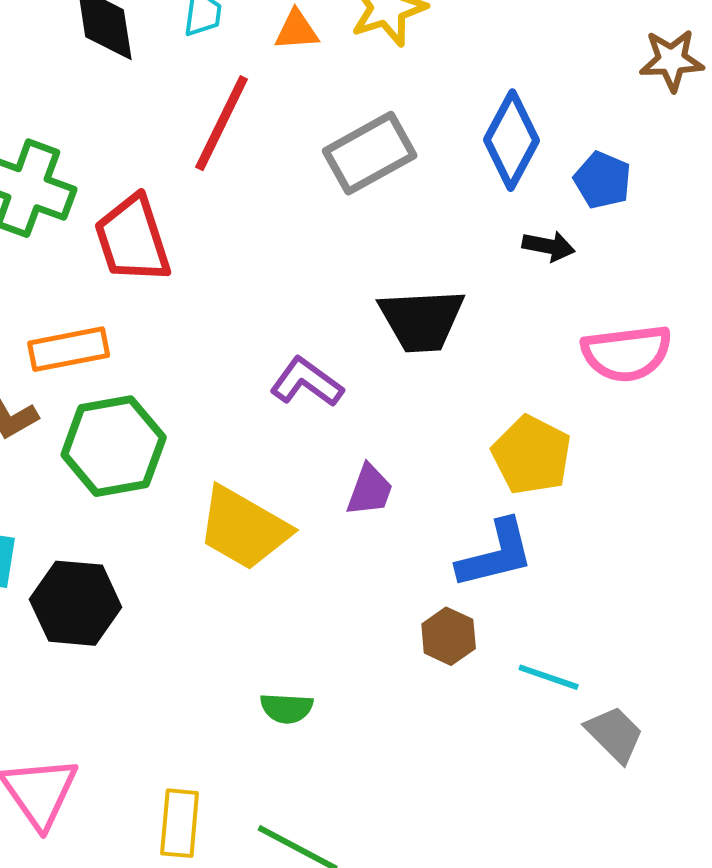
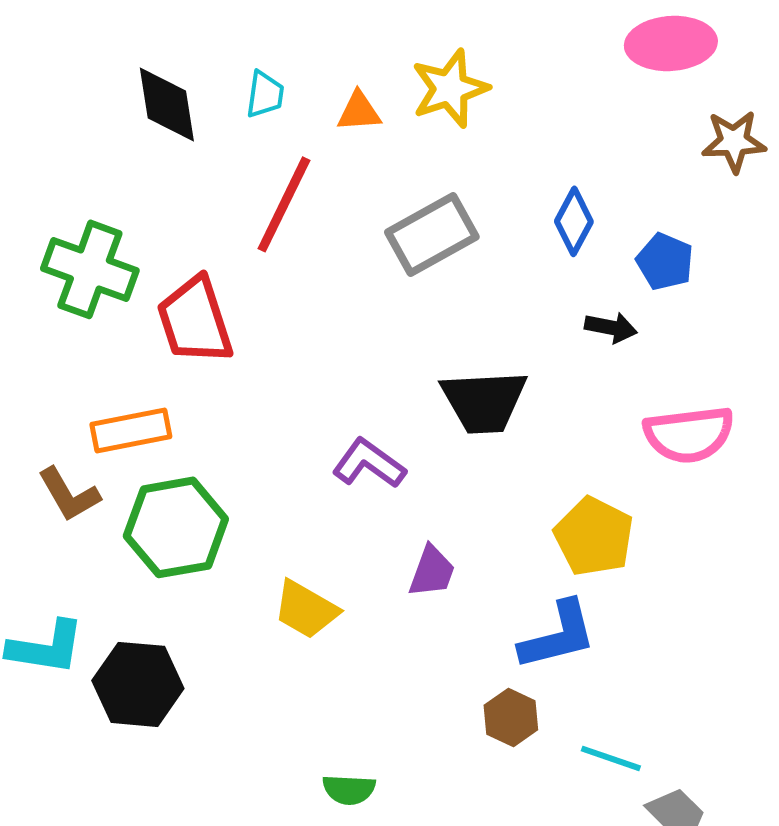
blue diamond: (512, 140) -> (574, 221), size x0.7
yellow trapezoid: (244, 528) -> (306, 609), size x0.7

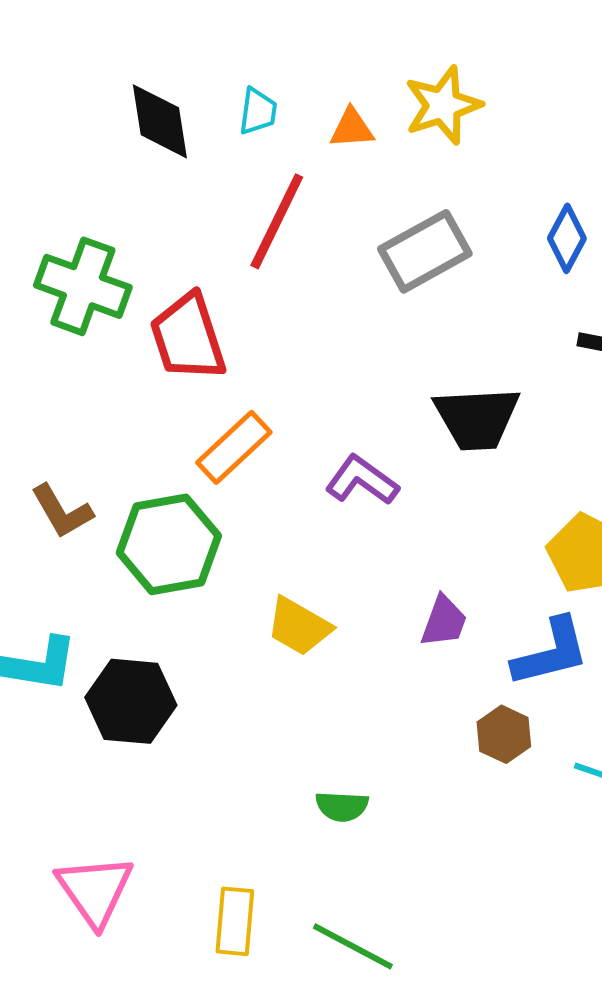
orange rectangle: (131, 430) -> (234, 447), moved, turned -32
purple trapezoid: (432, 571) -> (444, 621), moved

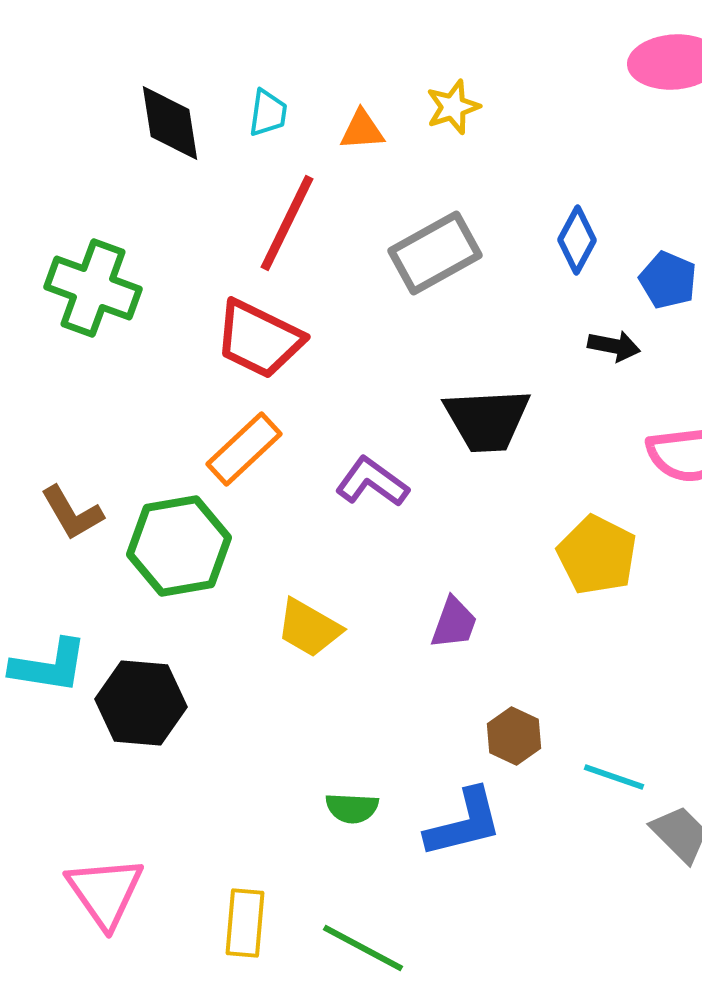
yellow star: (443, 105) -> (453, 107), size x0.7
red trapezoid: (188, 337) -> (259, 339), moved, turned -46
blue L-shape: (551, 652) -> (464, 823), moved

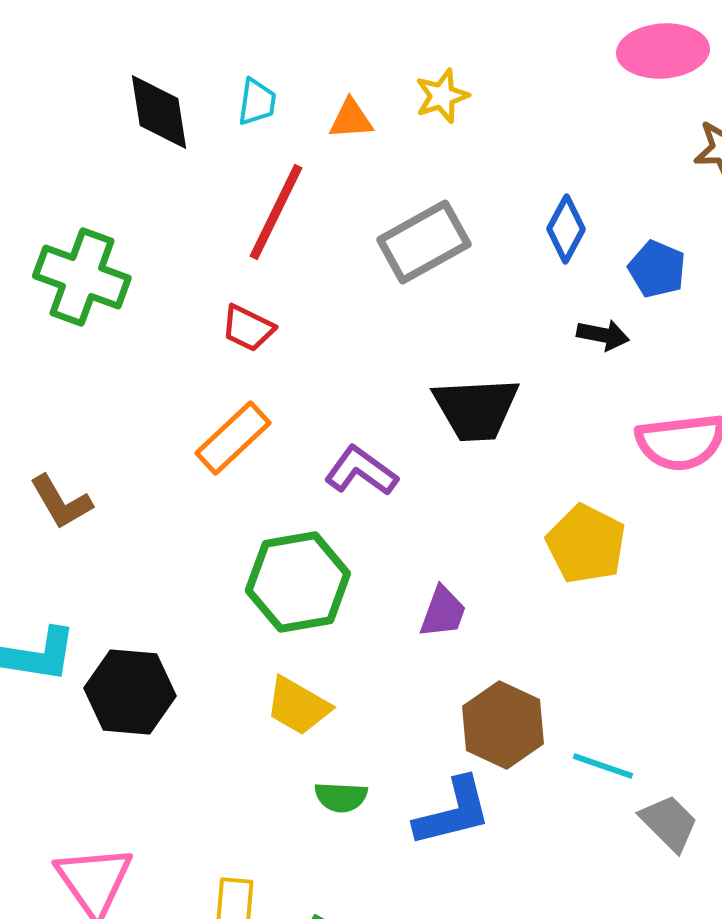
red trapezoid: (259, 339) -> (248, 328), size x0.6
green hexagon: (179, 546) -> (298, 582), moved
yellow trapezoid: (309, 628) -> (298, 706), moved
brown hexagon: (514, 736) -> (503, 725), size x1.5

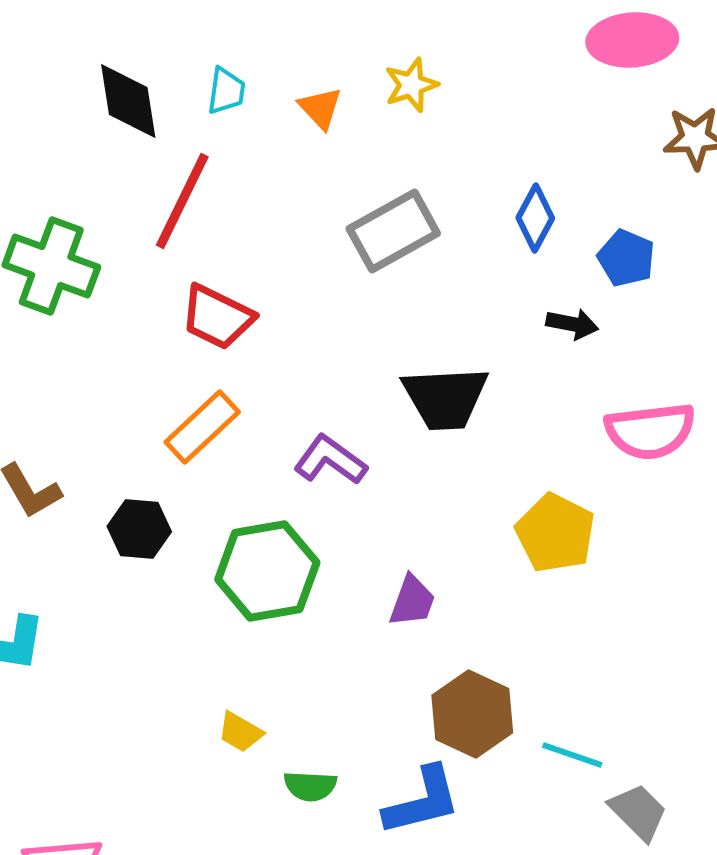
orange triangle: (351, 119) -> (320, 108), turned 51
red line: (276, 212) -> (182, 201), moved
red trapezoid: (248, 328) -> (217, 317), size x1.4
black hexagon: (130, 692) -> (139, 529), moved, size x0.7
yellow trapezoid: (298, 706) -> (240, 732), moved, size x0.7

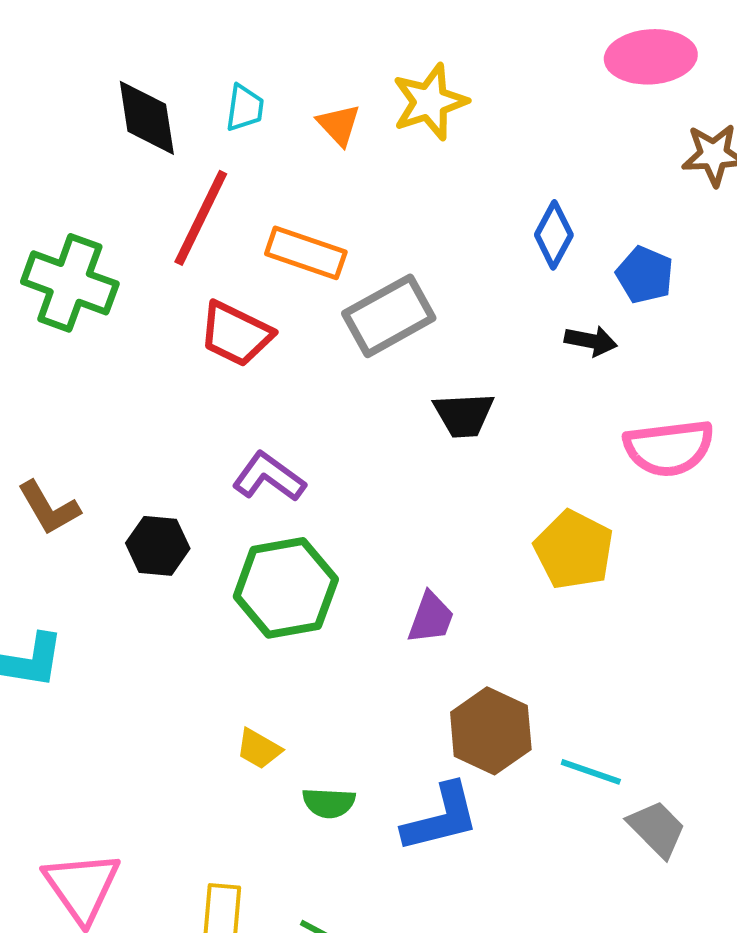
yellow star: (411, 85) -> (430, 102), size x1.4
gray rectangle: (393, 231) -> (389, 316), moved
black trapezoid: (445, 398) -> (464, 415), size x0.7
orange rectangle: (202, 427) -> (306, 253), moved, turned 62
purple L-shape: (330, 460) -> (269, 477), moved

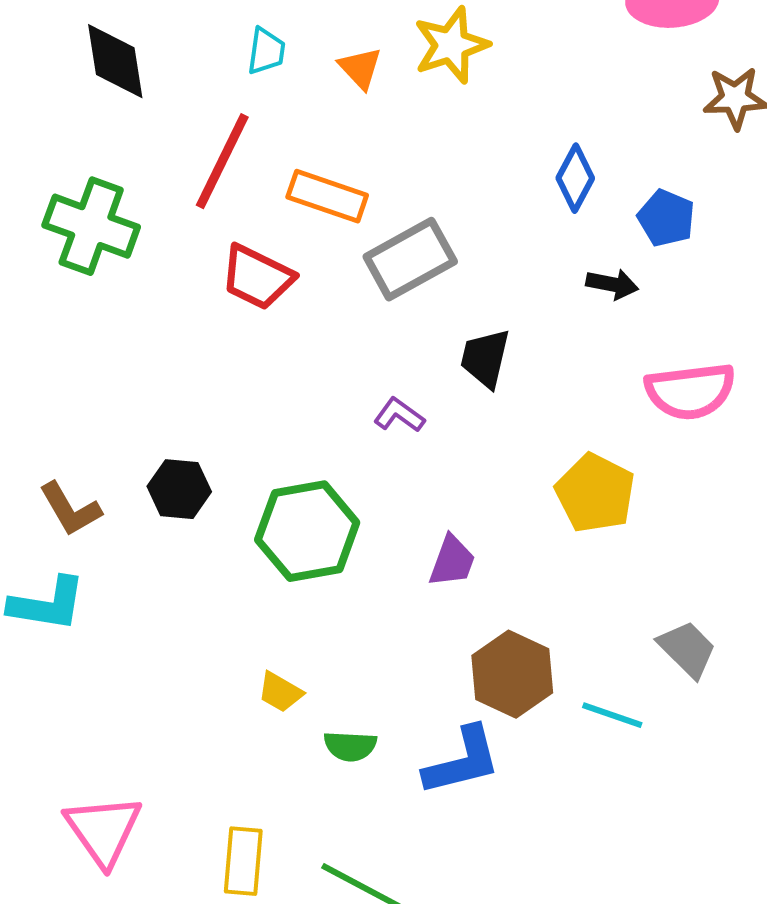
black diamond: (147, 118) -> (115, 61), moved
black trapezoid: (464, 415) -> (485, 358), turned 106
purple L-shape: (269, 477) -> (399, 415), moved, size x0.7
brown L-shape: (49, 508) -> (70, 509), moved
gray trapezoid: (657, 829) -> (687, 649), moved

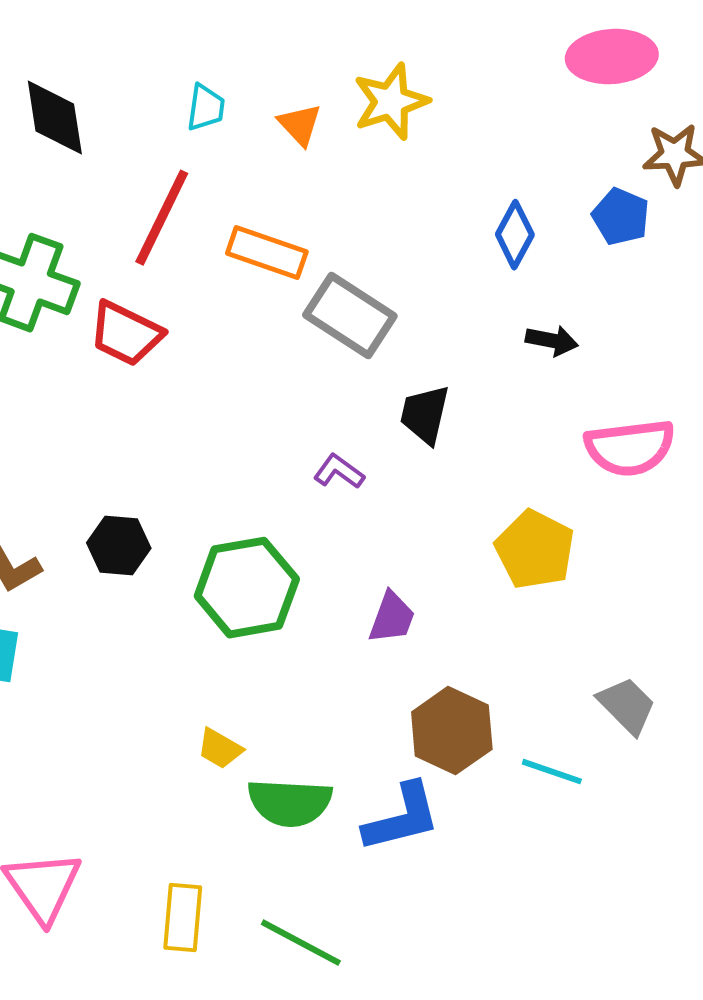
blue pentagon: (666, 218) -> (621, 217), moved
gray rectangle: (410, 259) -> (350, 316), turned 62
red trapezoid: (257, 277) -> (126, 334), moved
green semicircle: (350, 746) -> (290, 803), size x1.6

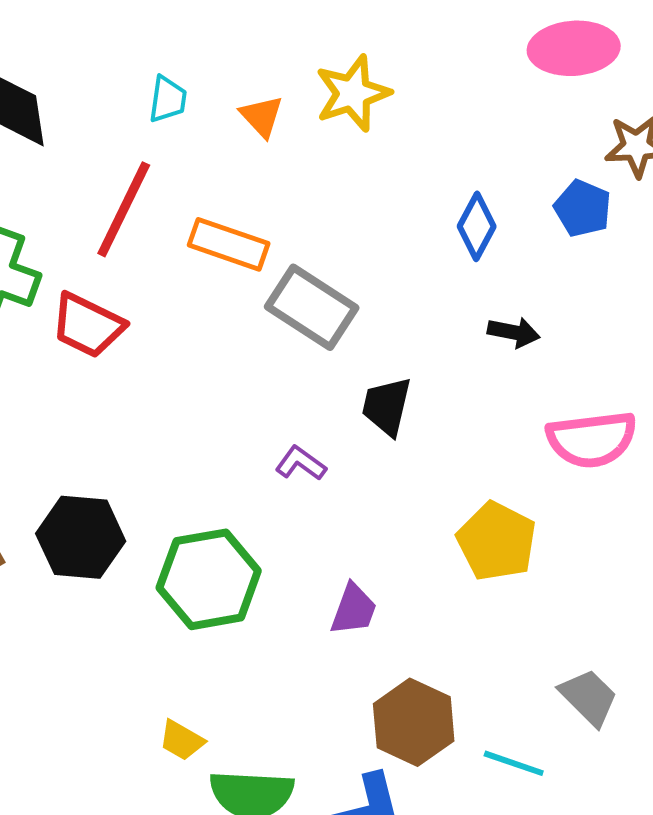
black hexagon: (119, 546) -> (81, 537), size x1.4

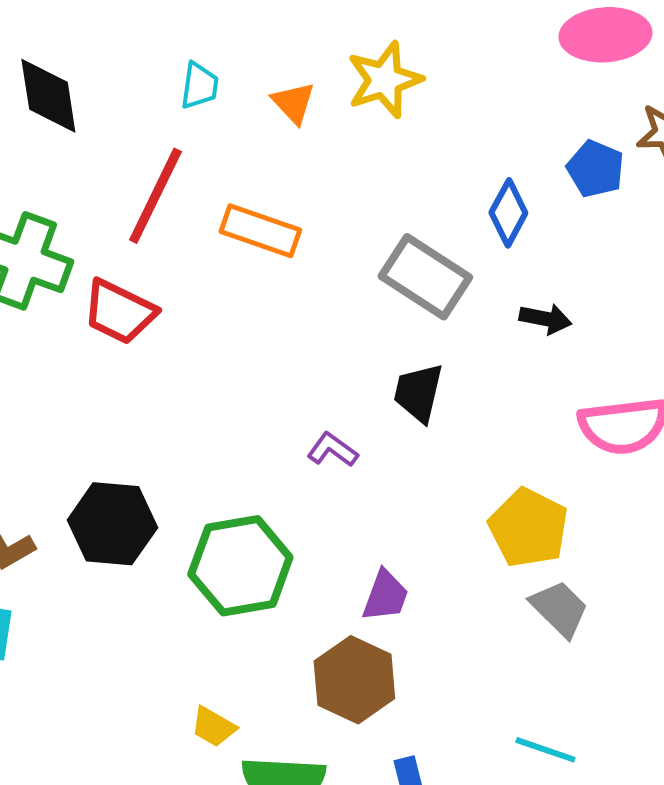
blue pentagon: (583, 208) -> (595, 169), moved
gray rectangle: (312, 307) -> (425, 277), moved
gray trapezoid: (589, 697) -> (559, 609), moved
brown hexagon: (414, 722) -> (354, 680), moved

